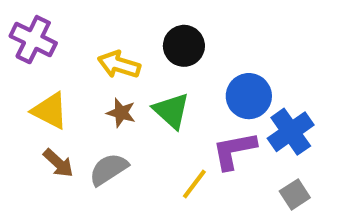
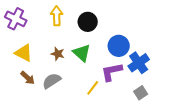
yellow arrow: (119, 65) -> (57, 16), moved, turned 72

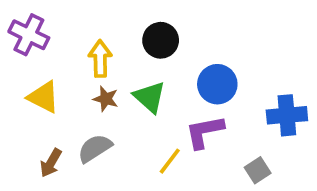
yellow arrow: (57, 16) -> (100, 59), moved
blue cross: (139, 63) -> (287, 115), moved, turned 30
brown arrow: (28, 78) -> (51, 163), moved, turned 77

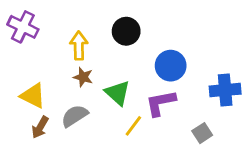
yellow triangle: (43, 97) -> (33, 96), moved
green triangle: (150, 97) -> (118, 93), moved

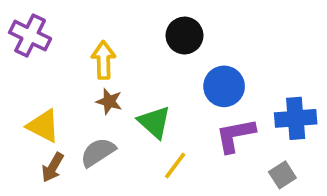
black circle: (126, 31) -> (184, 36), moved
purple L-shape: (161, 103) -> (235, 135), moved
gray square: (202, 133) -> (282, 175), moved

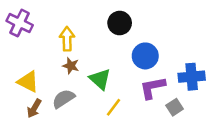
gray square: (282, 175) -> (175, 107), moved

